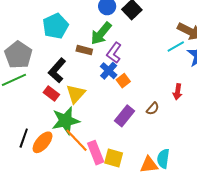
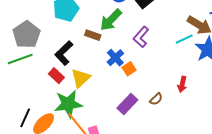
purple L-shape: (114, 53) -> (141, 37), moved

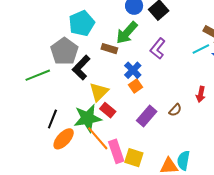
gray pentagon: (27, 35) -> (64, 51), moved
orange square: (129, 69) -> (135, 86), moved
red rectangle: (56, 76) -> (108, 110), moved
black line: (25, 118) -> (52, 119), moved

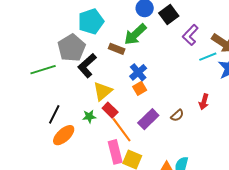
purple L-shape: (158, 49) -> (190, 35), moved
green star: (88, 118) -> (89, 117), size x0.5
orange line: (98, 138) -> (122, 130), moved

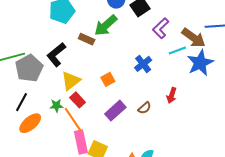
gray pentagon: (72, 48) -> (29, 68), moved
blue cross: (138, 72) -> (143, 64), moved
orange line: (122, 130) -> (73, 120), moved

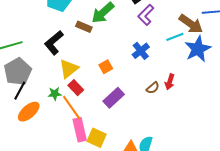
purple L-shape: (161, 28) -> (146, 15), moved
gray pentagon: (29, 68) -> (18, 72), moved
brown semicircle: (144, 108) -> (153, 88), moved

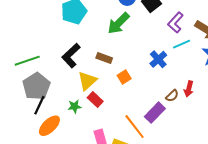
purple L-shape: (146, 15) -> (176, 22), moved
brown rectangle: (84, 27) -> (104, 58), moved
cyan line: (175, 37) -> (182, 44), moved
purple rectangle: (114, 98) -> (155, 113), moved
orange line: (72, 108) -> (135, 127), moved

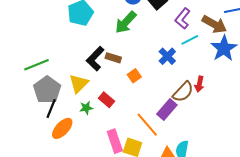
black L-shape: (71, 56) -> (95, 59), moved
yellow triangle: (87, 81) -> (79, 84), moved
brown semicircle: (172, 96) -> (183, 92), size x1.6

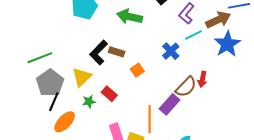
green arrow: (126, 22) -> (130, 17), turned 60
brown arrow: (214, 24) -> (218, 20), turned -55
orange line: (147, 125) -> (150, 119), turned 40

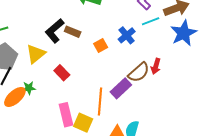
orange square: (137, 70) -> (101, 46), moved
green star: (89, 102) -> (29, 88), moved

